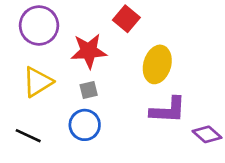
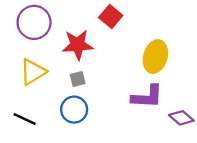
yellow ellipse: (157, 64) -> (155, 57), moved

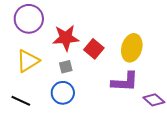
red square: (111, 16) -> (94, 49), moved

